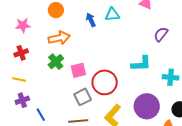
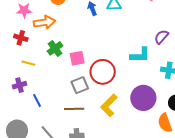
purple semicircle: (161, 34) -> (161, 37), moved
orange arrow: (59, 38) -> (44, 22), moved
red cross: (21, 53) -> (21, 38), turned 32
yellow line: (19, 79) -> (28, 63), moved

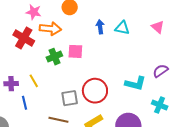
red cross: (21, 38) -> (24, 38), size x1.5
pink square: (77, 58) -> (75, 51), moved
yellow line: (28, 63) -> (34, 81), moved, turned 32

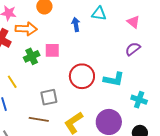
cyan triangle: (122, 28) -> (99, 14), moved
purple semicircle: (160, 71) -> (133, 49), moved
red circle: (95, 91) -> (82, 76), moved

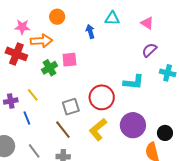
red circle: (82, 76) -> (102, 97), moved
cyan cross: (139, 100) -> (168, 73), moved
brown line: (39, 119) -> (63, 130), turned 48

